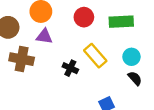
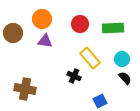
brown cross: (22, 59) -> (25, 89), moved
black cross: (70, 68) -> (74, 76), moved

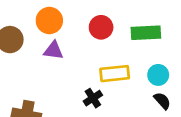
yellow rectangle: (90, 58) -> (115, 74), turned -55
black cross: (74, 76) -> (93, 98), turned 32

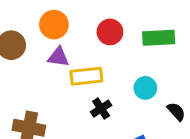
yellow rectangle: (115, 74) -> (86, 76), moved
cyan circle: (158, 75) -> (145, 88), moved

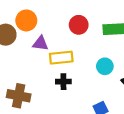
orange circle: (54, 25) -> (26, 20), moved
black cross: (101, 109) -> (63, 82), moved, turned 32

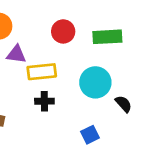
cyan circle: (105, 66) -> (95, 82), size x1.5

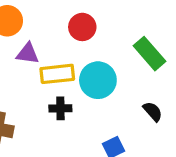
green rectangle: (107, 37) -> (150, 54), moved, turned 52
cyan circle: (95, 82) -> (98, 80), moved

